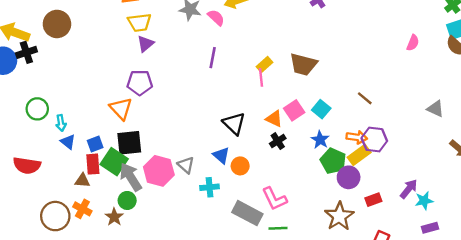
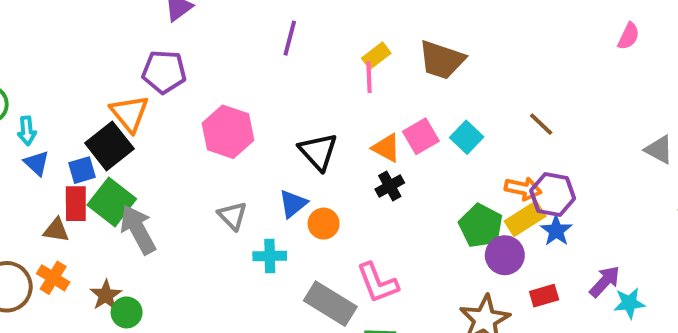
blue star: (320, 140) -> (556, 231), moved
black square: (129, 143) -> (109, 146), moved, turned -36
blue triangle: (221, 155) -> (293, 204), turned 36
pink hexagon: (159, 171) -> (228, 132), moved
green circle: (127, 200) -> (127, 312), moved

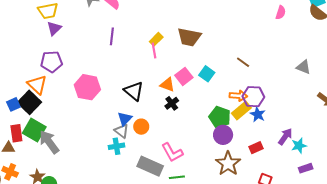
blue square: (82, 170) -> (13, 104), moved
gray triangle: (232, 216) -> (122, 131), moved
purple circle: (505, 255) -> (223, 135), moved

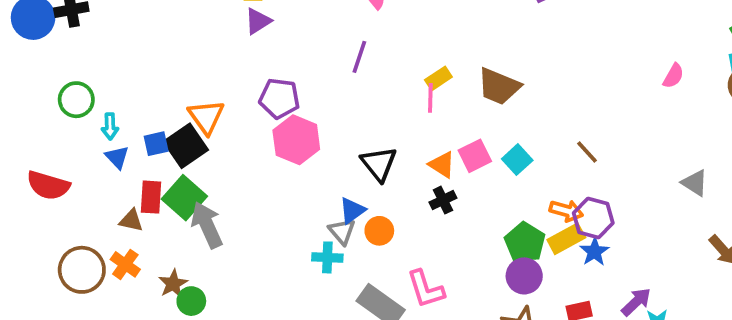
purple pentagon: (51, 62) -> (279, 98), moved

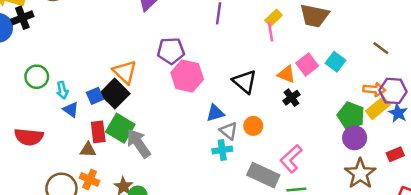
blue triangle: (352, 210) -> (215, 113), moved, turned 30
pink L-shape: (426, 289) -> (291, 159), turned 76

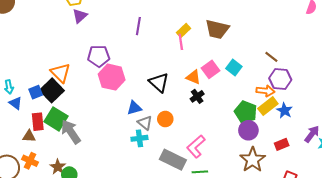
purple hexagon: (393, 91) -> (280, 79), moved

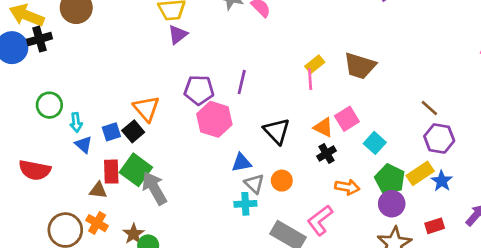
purple line: (138, 26) -> (242, 82), moved
cyan square: (234, 67) -> (375, 143), moved
black square: (52, 90) -> (133, 131), size x0.7
orange arrow: (265, 91) -> (347, 187), moved

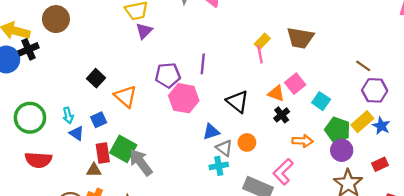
green circle: (49, 105) -> (30, 118), moved, size x1.4
black square: (133, 131) -> (96, 78), moved

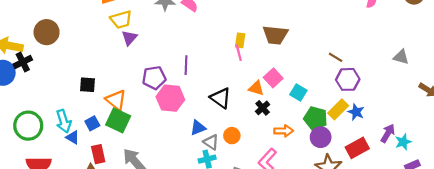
yellow rectangle: (262, 41) -> (240, 40), turned -32
black square: (96, 78) -> (87, 85), turned -35
cyan arrow: (68, 115) -> (64, 121), size x1.5
green square: (123, 149) -> (118, 120), moved
red rectangle: (380, 164) -> (357, 148), size x1.5

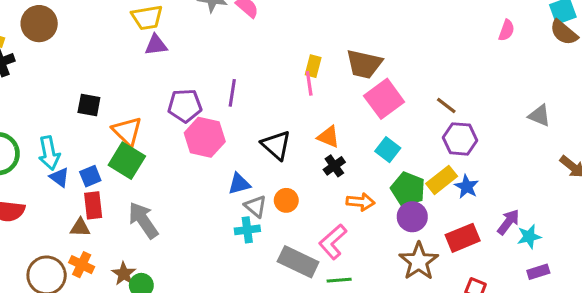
purple triangle: (129, 38) -> (156, 45), turned 35
pink square: (273, 78) -> (384, 99), moved, size x1.4
blue square: (92, 123) -> (90, 176), moved

